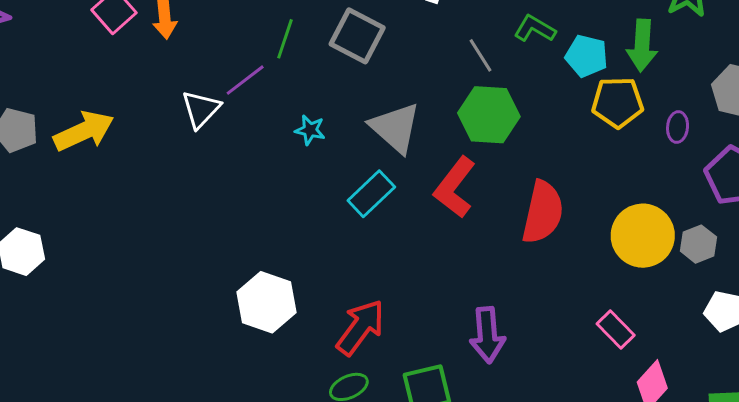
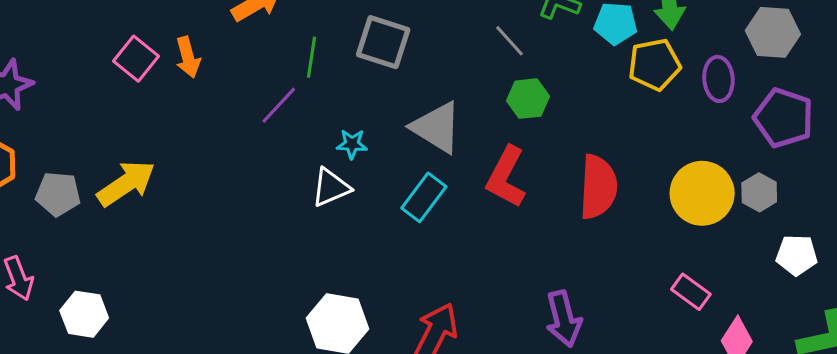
white triangle: (201, 109) -> (331, 187), moved, turned 33
green hexagon: (489, 115) -> (528, 99), size x0.7
purple ellipse: (678, 127) -> (718, 79), size x1.4

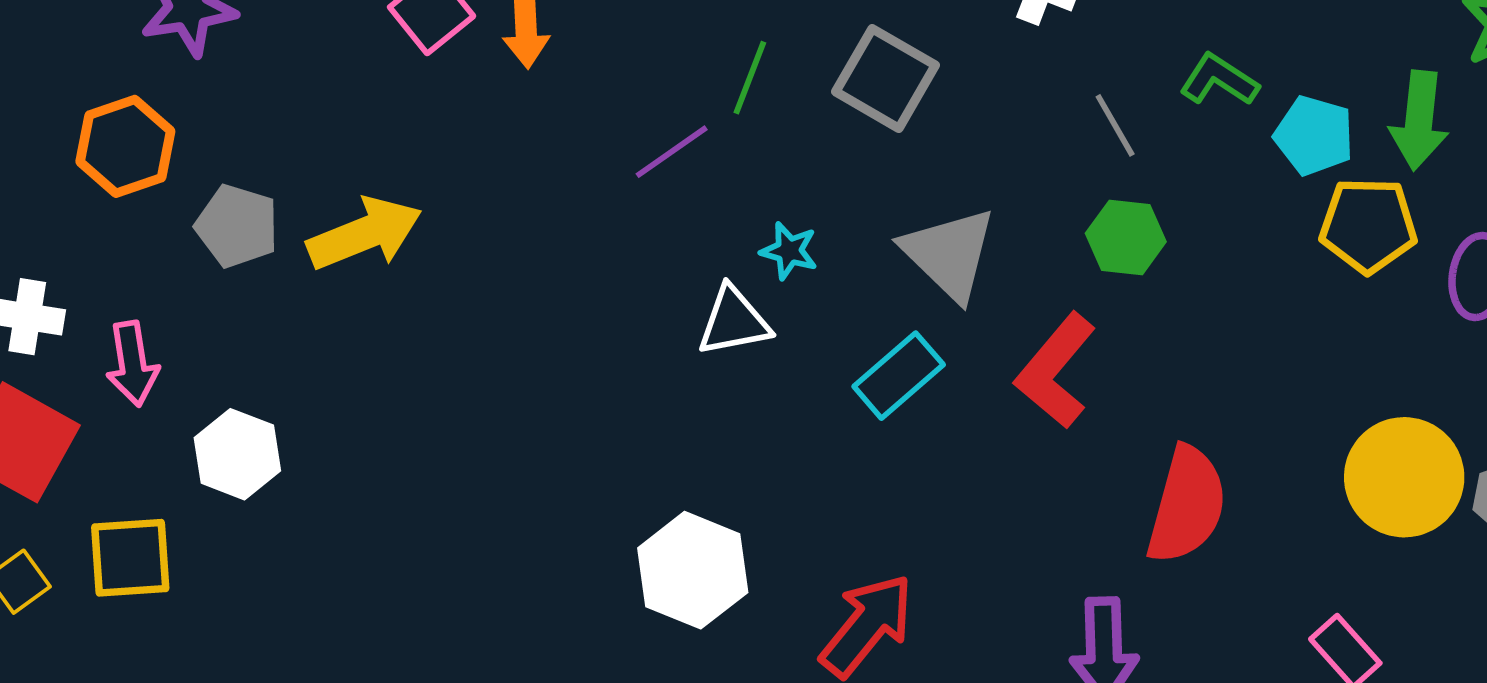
red semicircle: (598, 187) -> (1187, 505), moved

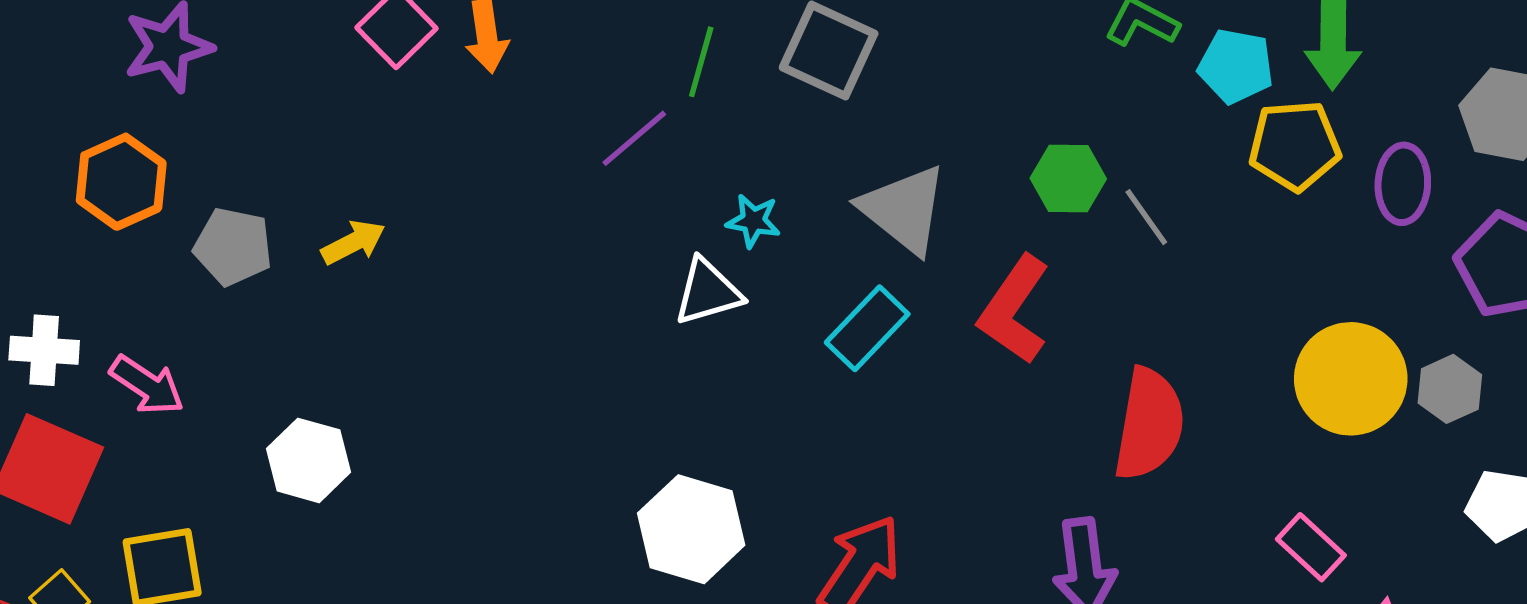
gray line: (1115, 125) -> (1146, 217), moved
yellow arrow: (365, 234) -> (353, 242), size x0.6
pink arrow: (132, 364) -> (147, 385), turned -42
white hexagon: (237, 454) -> (308, 460), moved

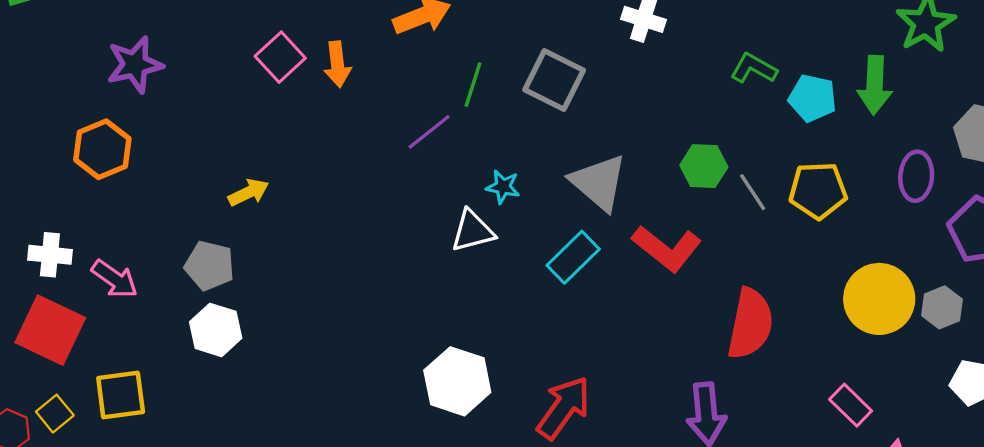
yellow pentagon: (1295, 145) -> (818, 190), moved
gray pentagon: (233, 247) -> (209, 266), moved
red L-shape: (1014, 310) -> (667, 248), turned -88

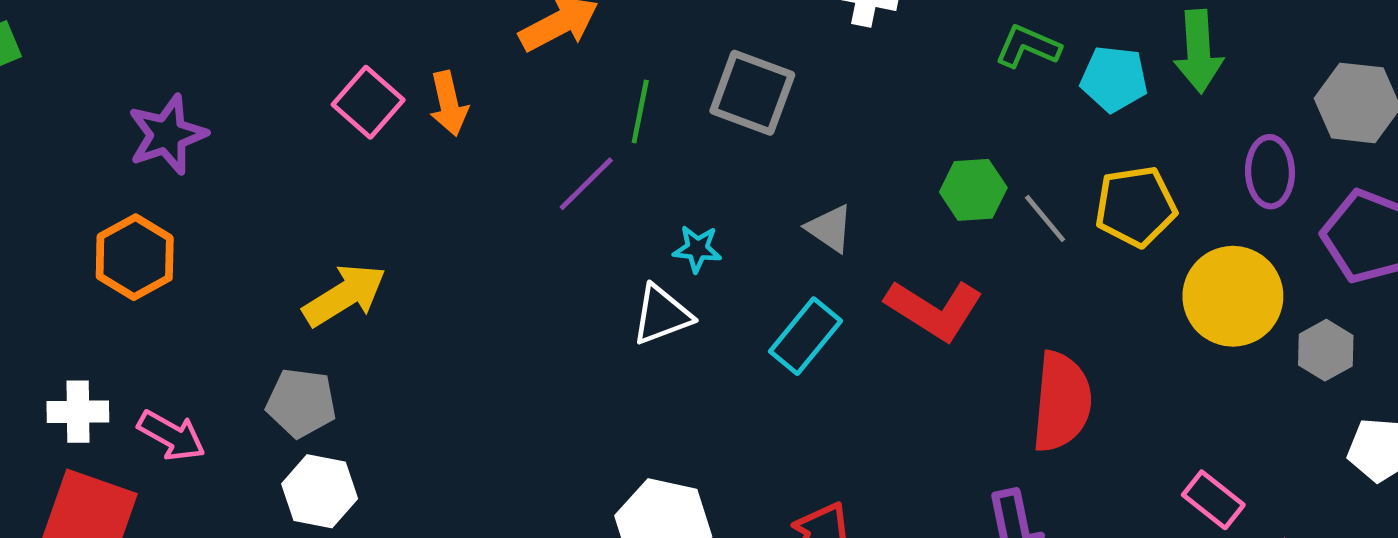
gray triangle: (599, 182) -> (830, 228), size x0.6
yellow arrow: (249, 192) -> (345, 295), size x1.5
yellow circle: (879, 299) -> (1233, 296), moved

